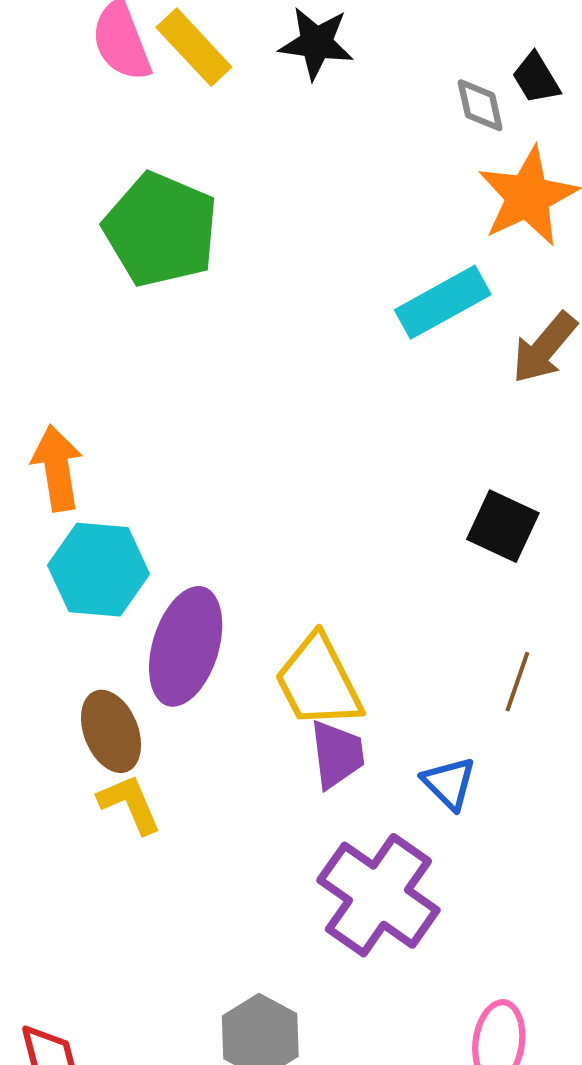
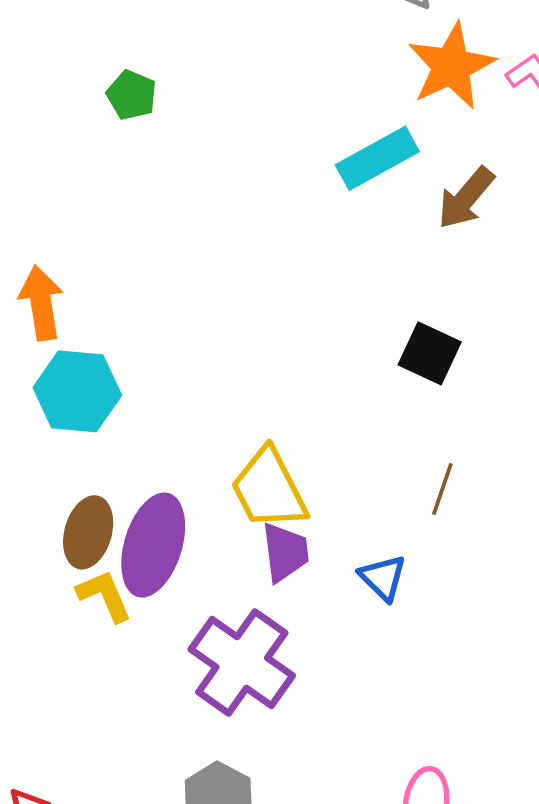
green pentagon: (161, 230) -> (132, 95), size x0.5
purple ellipse: (186, 646) -> (153, 545), moved
brown ellipse: (111, 731) -> (88, 532), turned 38
purple cross: (378, 895) -> (242, 663), moved

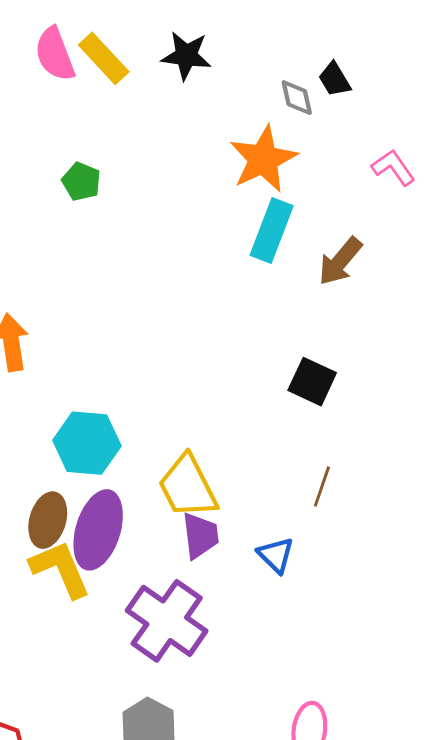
orange star: (451, 66) -> (263, 159), moved
cyan rectangle: (377, 158) -> (272, 230), turned -40
cyan hexagon: (77, 391) -> (87, 443), moved
yellow L-shape: (104, 596) -> (60, 569), size x1.4

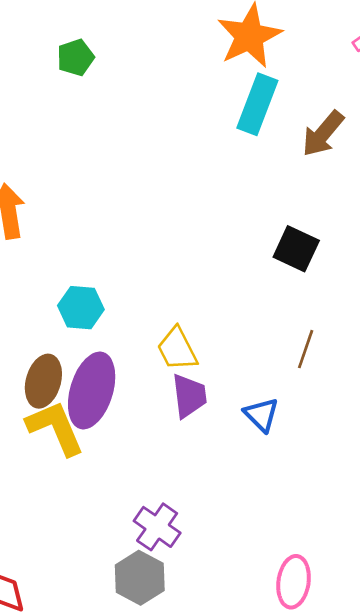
green pentagon: (81, 181) -> (76, 57), turned 30
cyan hexagon: (87, 443) -> (81, 308), size x0.7
yellow trapezoid: (188, 487) -> (177, 349), size x0.7
purple cross: (167, 621) -> (157, 527), moved, size x0.6

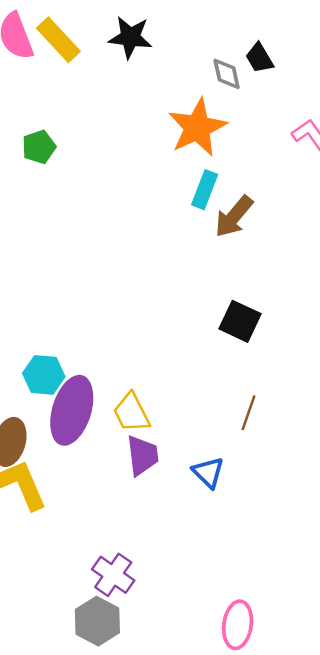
cyan rectangle: (257, 104) -> (205, 190), size x0.7
brown arrow: (323, 134) -> (234, 216), moved
purple ellipse: (92, 390) -> (72, 410), moved

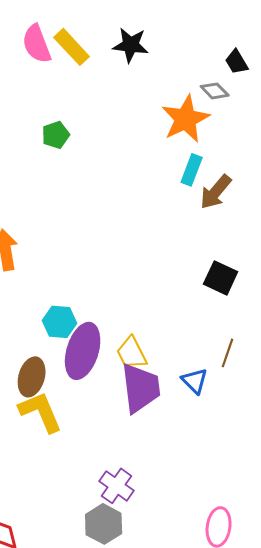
gray diamond: (227, 74) -> (215, 91), moved, turned -32
purple trapezoid: (142, 455) -> (141, 388), size x1.5
blue triangle: (208, 472) -> (195, 381), moved

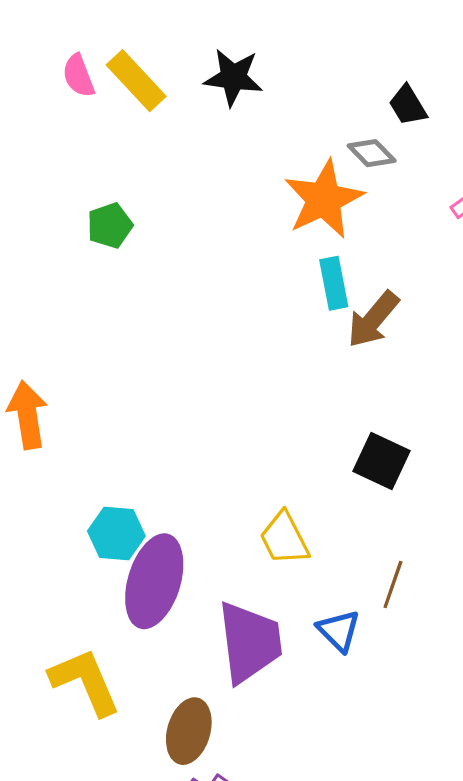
pink semicircle: (37, 44) -> (78, 76), size x0.7
cyan rectangle: (192, 170) -> (334, 283), turned -32
yellow trapezoid: (132, 353) -> (284, 538), moved
brown ellipse: (32, 377) -> (189, 731), moved

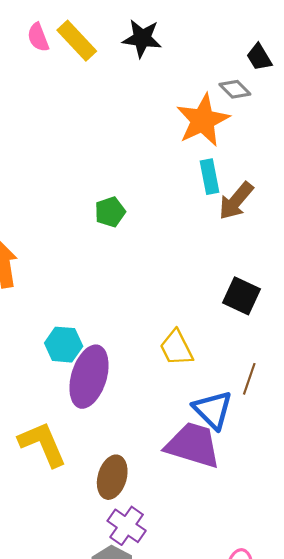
green pentagon: (110, 226) -> (110, 212), moved
blue triangle: (339, 631) -> (213, 410), size x1.4
purple trapezoid: (250, 642) -> (193, 445), moved, turned -66

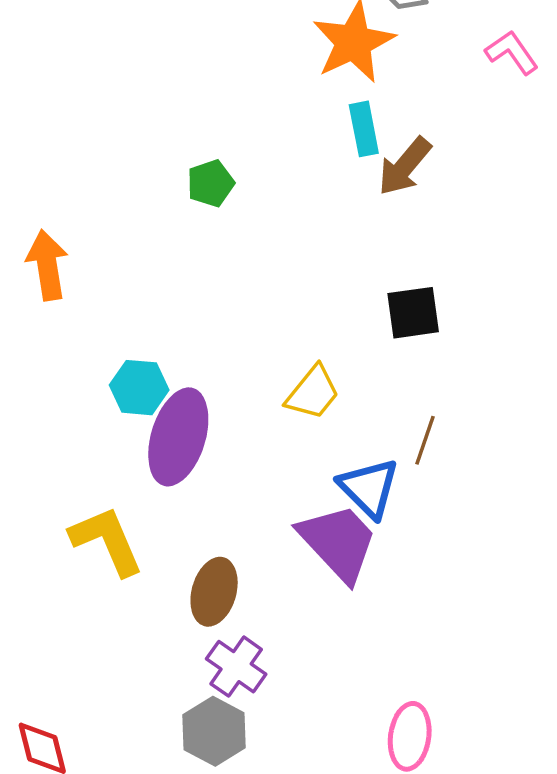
black square: (242, 296) -> (413, 313), turned -33
yellow trapezoid: (176, 348) -> (313, 393), turned -114
purple trapezoid: (193, 445) -> (338, 542), turned 30

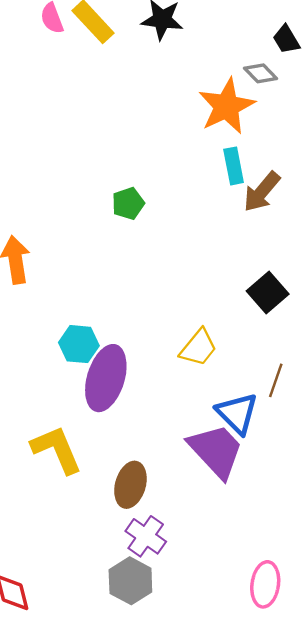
black square: (413, 313) -> (268, 293), turned -33

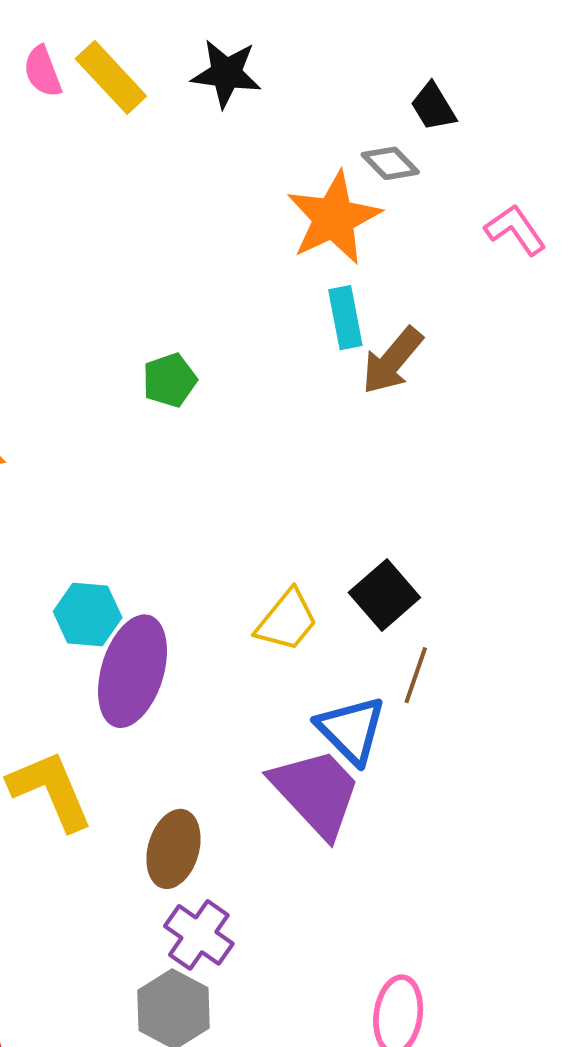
black square: (268, 293) -> (384, 595), moved

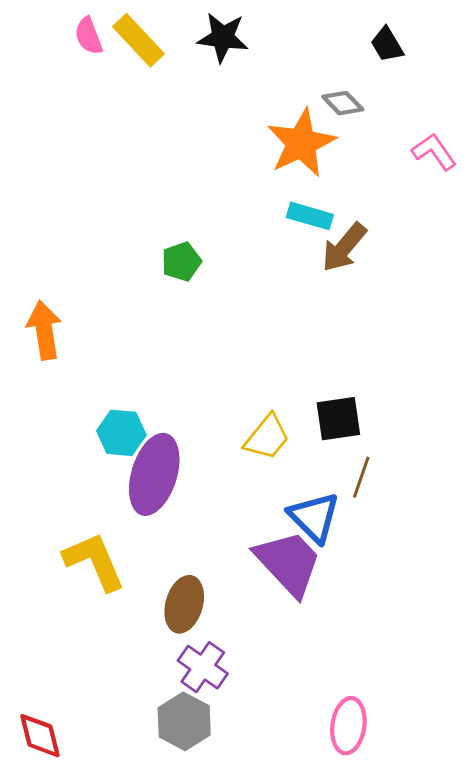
black trapezoid: (433, 107) -> (387, 45), moved
cyan rectangle: (345, 318) -> (310, 216), turned -63
black square: (384, 595) -> (338, 419), turned 33

